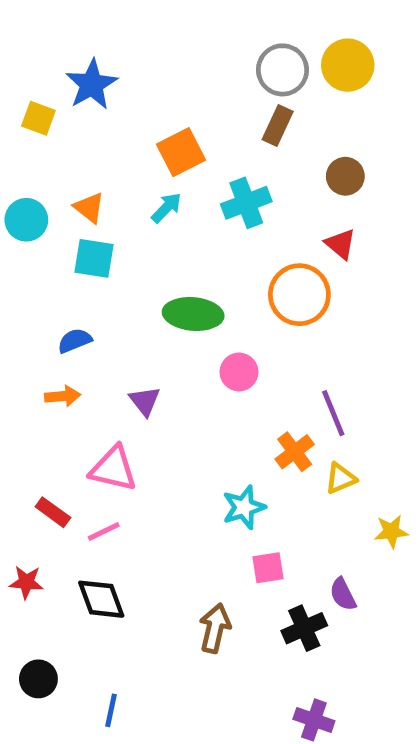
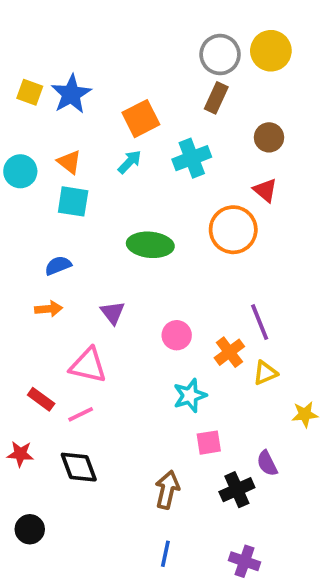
blue star: (92, 84) -> (71, 94), moved
pink circle: (239, 372) -> (177, 335), moved
blue line: (111, 710) -> (165, 554), moved

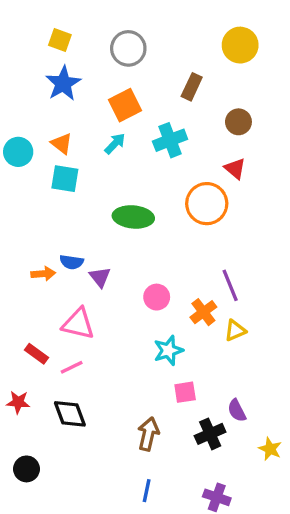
gray circle: (220, 55) -> (128, 48), moved
yellow square: (30, 92) -> (60, 40), moved
blue semicircle: (58, 266) -> (72, 262), moved, turned -150
yellow star: (305, 414) -> (270, 449), moved, turned 30

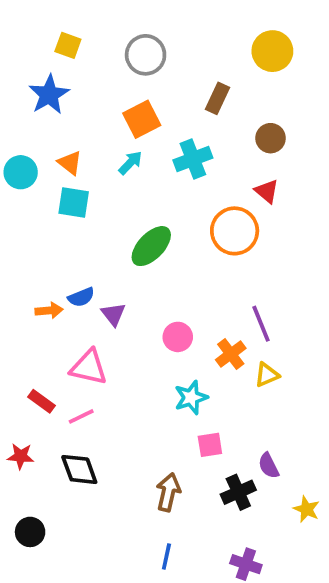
blue star: (63, 83) -> (49, 95), moved
green ellipse: (133, 217) -> (151, 246), turned -51
blue semicircle: (72, 262) -> (81, 297), turned -30

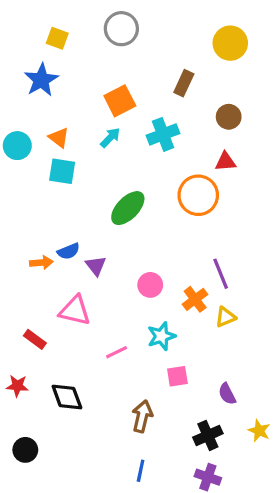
gray circle: (146, 55) -> (121, 29), moved
red triangle: (267, 191) -> (225, 162), turned -45
pink line: (81, 416) -> (117, 352), moved
black cross: (238, 492) -> (208, 435), moved

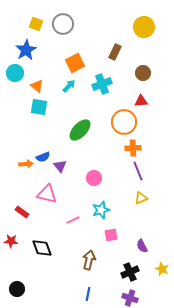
gray circle: (121, 29) -> (63, 24), moved
cyan circle: (17, 146) -> (15, 73), moved
orange cross: (195, 299) -> (133, 148), moved, turned 35
black circle: (25, 450) -> (17, 289), moved

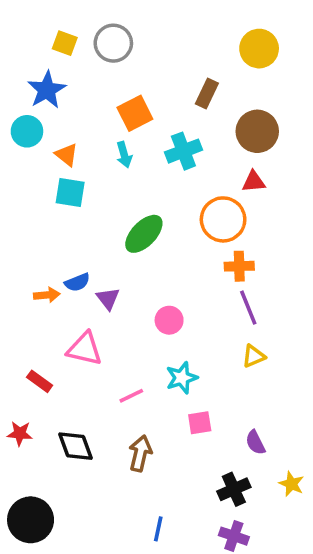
brown circle: (143, 73) -> (257, 131), size x1.5
cyan arrow: (69, 86) -> (124, 155), turned 120
brown arrow: (89, 260) -> (140, 453), moved
black circle: (17, 289) -> (31, 520), size x1.6

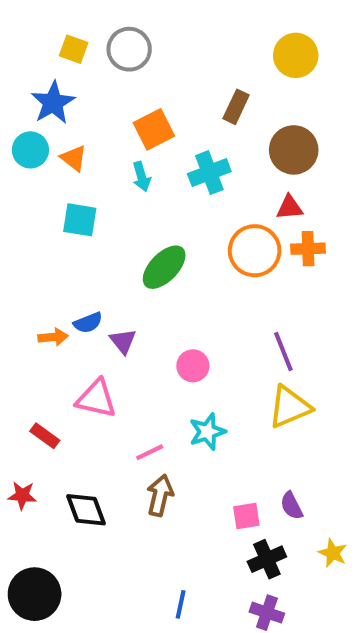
orange triangle: (67, 155) -> (74, 158), moved
orange cross: (239, 266) -> (308, 249), moved
yellow triangle: (254, 356) -> (290, 407), size x1.6
pink square: (200, 423) -> (246, 516), moved
brown arrow: (140, 453) -> (160, 495), moved

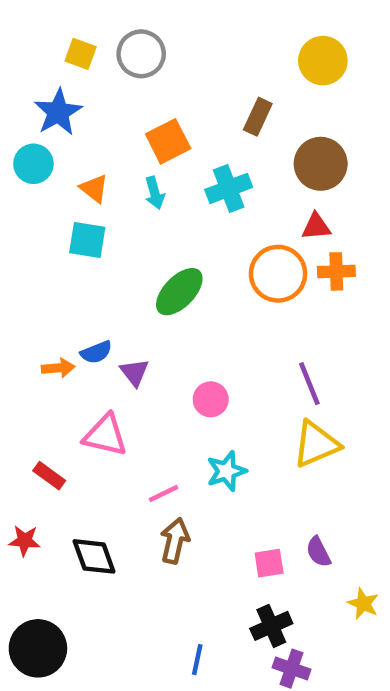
orange triangle: (74, 158) -> (94, 188), moved
black cross: (267, 559) -> (271, 626), moved

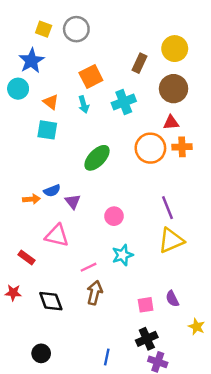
yellow circle: (323, 61) -> (175, 49), moved
black circle: (38, 648) -> (41, 353), moved, size x0.6

